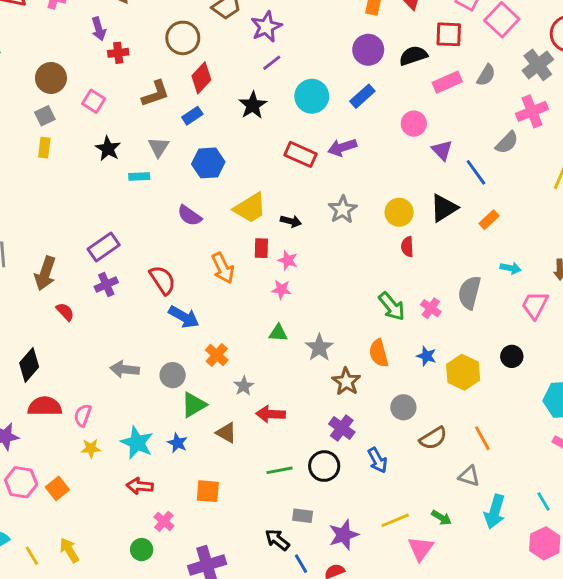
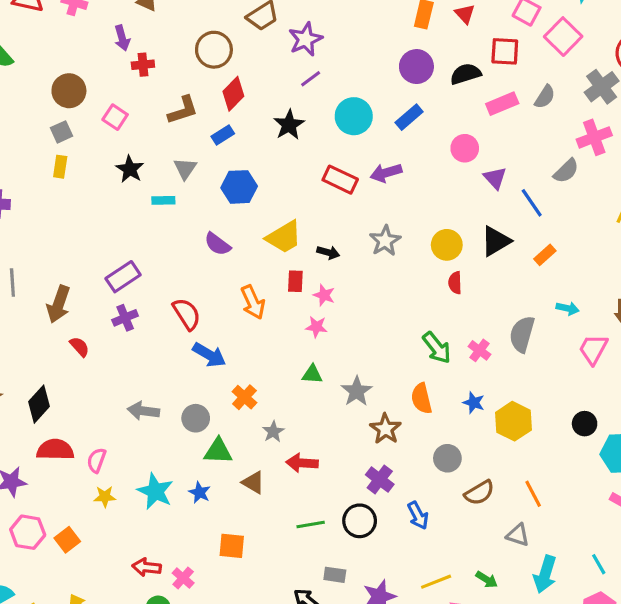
black circle: (512, 356) -> (585, 424), moved
green triangle: (194, 405) -> (218, 451), turned 32
red arrow: (140, 486) -> (147, 567), moved

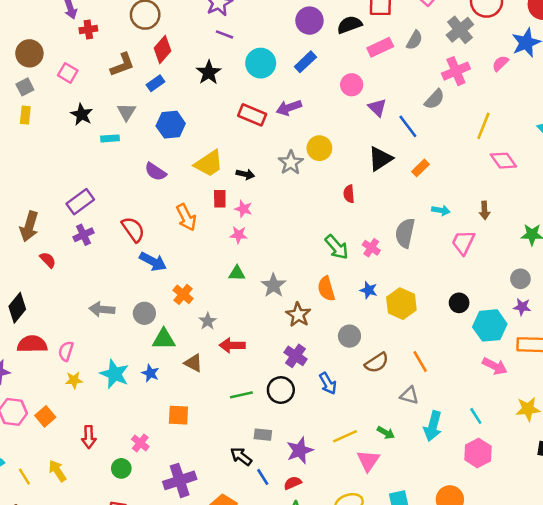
purple line: (311, 79) -> (224, 34), turned 60
yellow circle: (447, 245) -> (319, 148), moved
red arrow: (147, 567) -> (89, 437), moved, turned -95

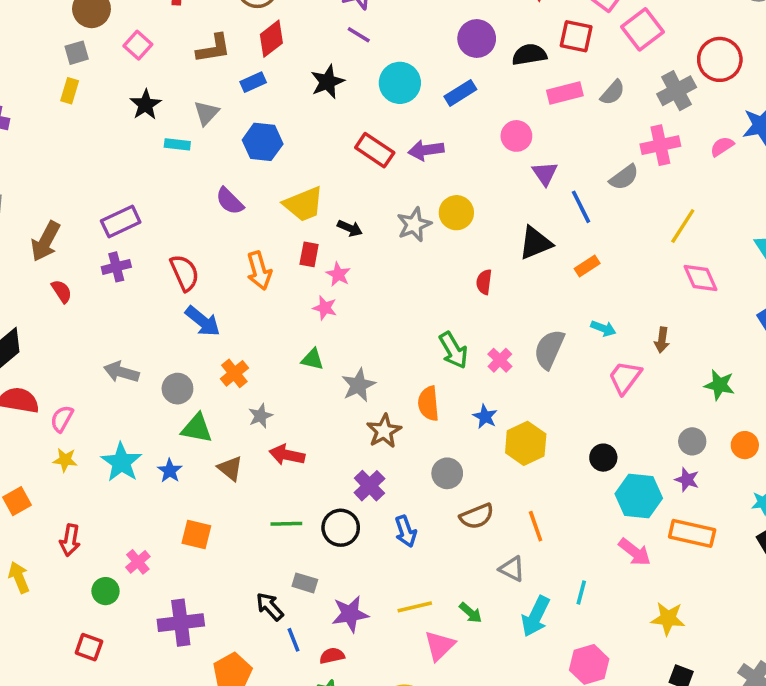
cyan line: (476, 416) -> (581, 593), moved, turned 36

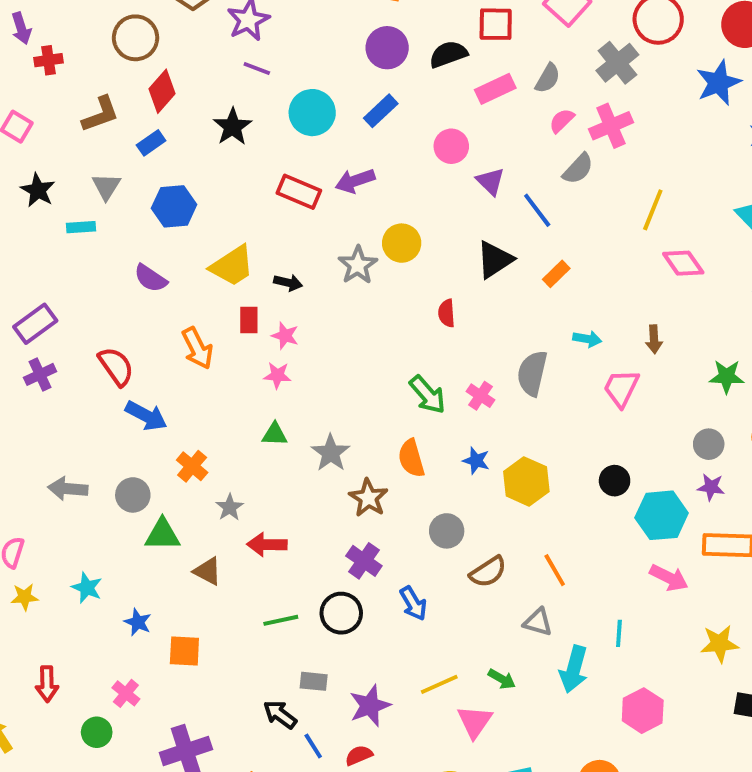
pink semicircle: (722, 146) -> (562, 121), moved
cyan star: (121, 462) -> (87, 588), size x0.7
blue star: (170, 471) -> (138, 622), moved

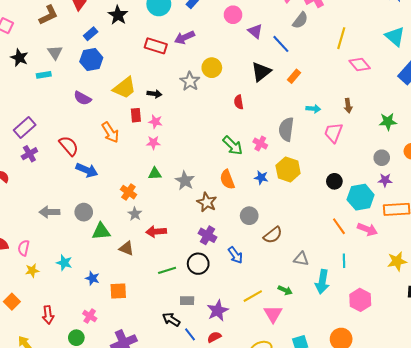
blue rectangle: (151, 143) -> (91, 34), moved
orange cross: (192, 466) -> (128, 192), moved
yellow hexagon: (526, 481) -> (288, 169), moved
orange line: (555, 570) -> (339, 226), moved

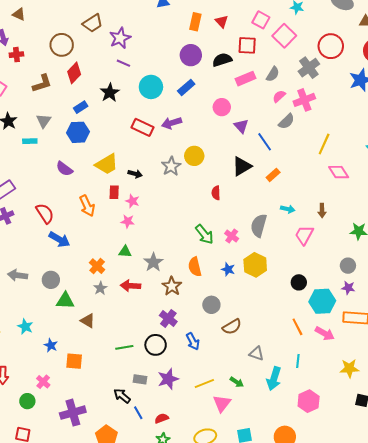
red arrow: (156, 232) -> (131, 286), moved
purple star: (218, 311) -> (168, 379), moved

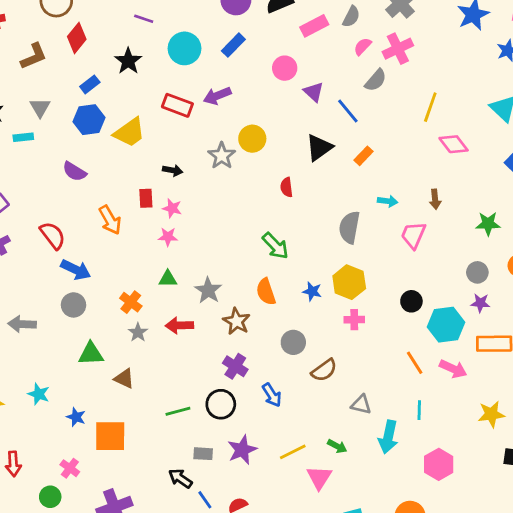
yellow trapezoid: (107, 164) -> (130, 132), moved
pink cross: (232, 236) -> (354, 320), moved, turned -32
gray circle: (51, 280) -> (73, 305), moved
orange square: (74, 361) -> (110, 436), size x1.4

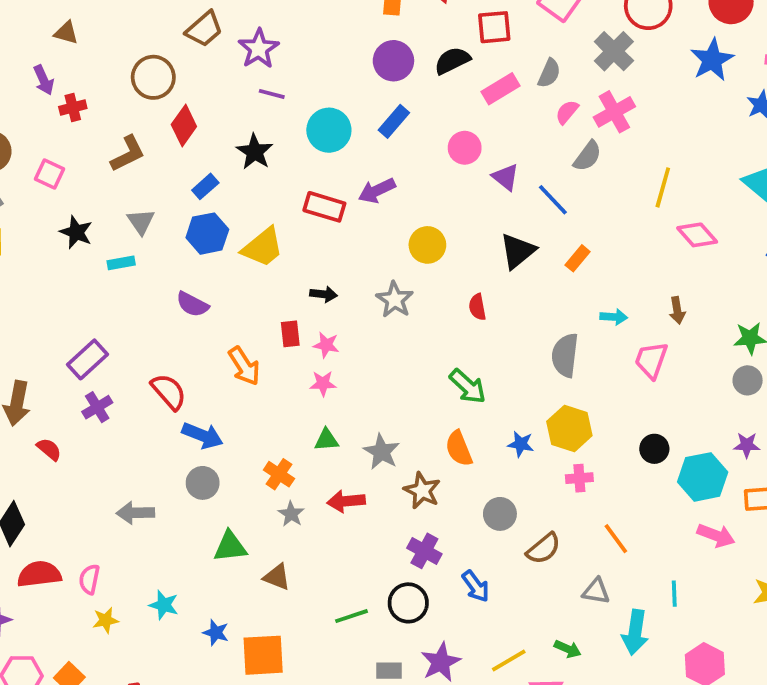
gray star: (222, 156) -> (395, 300), moved
gray circle: (477, 272) -> (748, 380), moved
orange line: (415, 363) -> (616, 539), moved

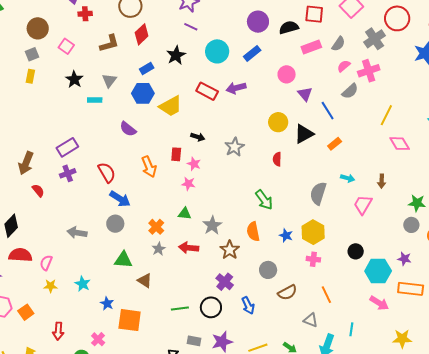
yellow circle: (427, 245) -> (278, 122), moved

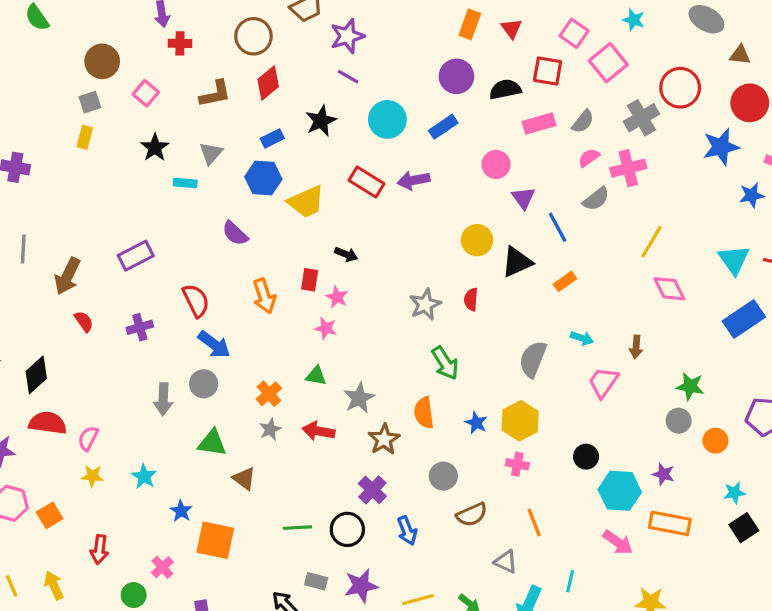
gray star: (234, 147) -> (425, 304), moved
purple cross: (68, 173) -> (140, 327), moved
gray arrow: (77, 233) -> (163, 399), moved, turned -102

